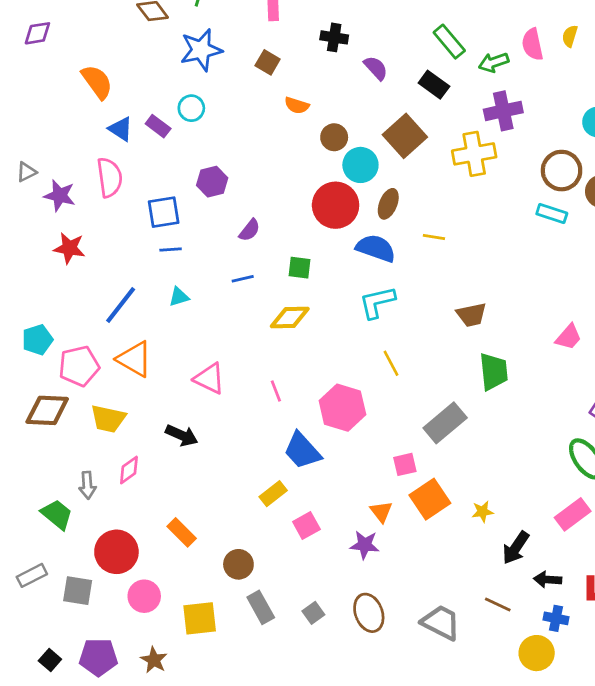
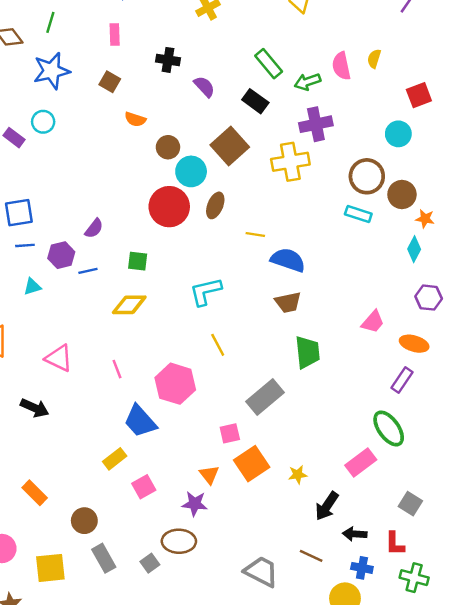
purple hexagon: (212, 182) -> (61, 255), moved
blue semicircle: (376, 248) -> (288, 260), moved
pink rectangle: (573, 514) -> (361, 462), moved
brown ellipse: (369, 613) -> (179, 541), moved, turned -68

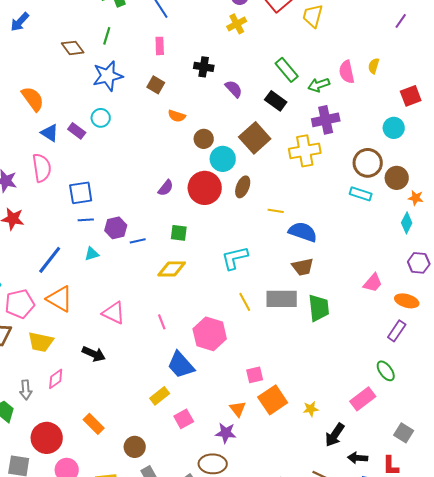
purple semicircle: (94, 228) -> (166, 188), moved
gray rectangle: (265, 397) -> (282, 299), moved, turned 40
green ellipse: (389, 428) -> (386, 371), size x0.7

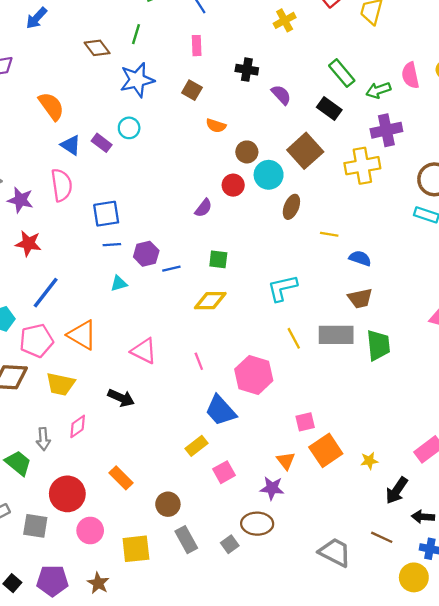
red circle: (205, 188) -> (233, 185), moved, size x0.6
blue semicircle: (303, 232) -> (360, 258), size x0.7
blue line: (50, 260) -> (46, 293), moved

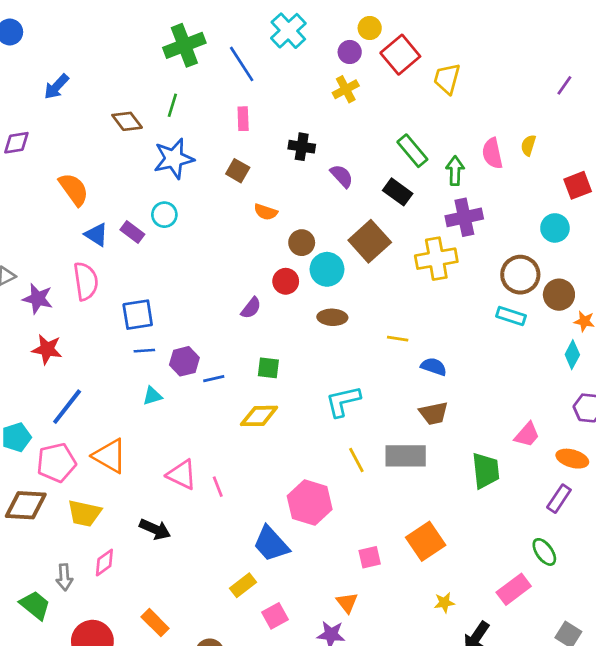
green arrow: (378, 90) -> (455, 171), turned 110
brown ellipse: (291, 207) -> (332, 317), moved, turned 70
green trapezoid: (378, 345) -> (486, 471), moved
pink line: (199, 361) -> (218, 487), moved
orange square: (326, 450) -> (426, 541), moved

